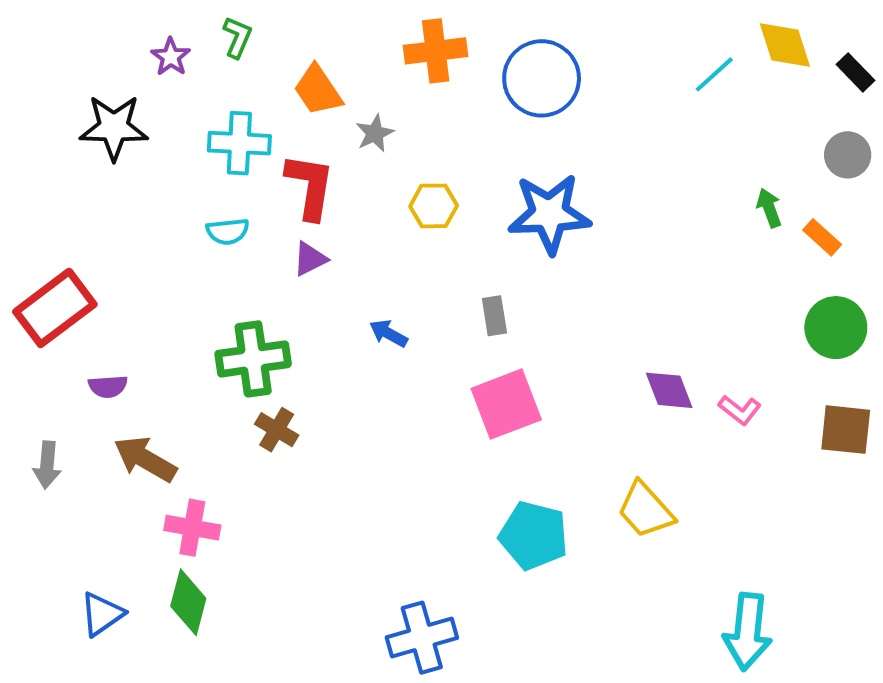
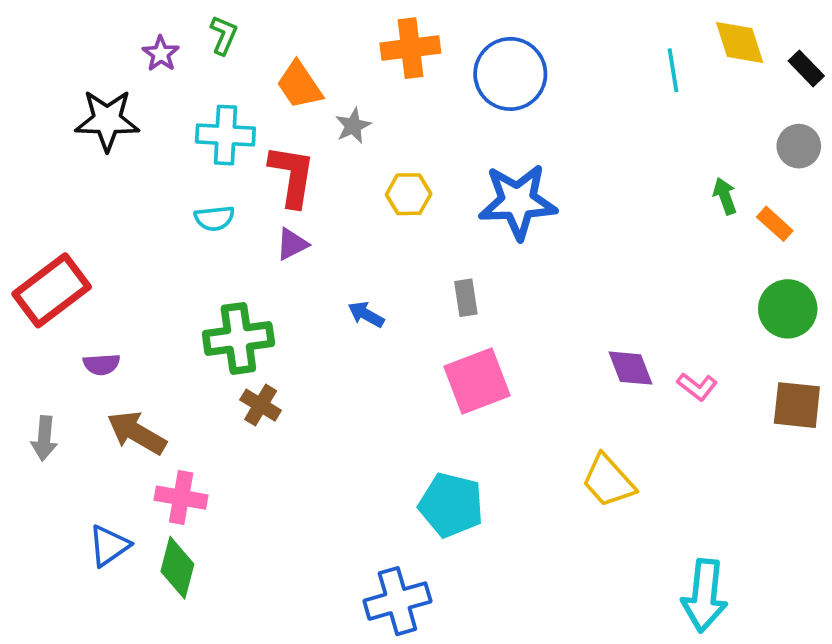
cyan line: (714, 74) -> (673, 70), turned -57
cyan pentagon: (534, 536) -> (451, 505), moved
blue triangle: (102, 614) -> (109, 546), moved

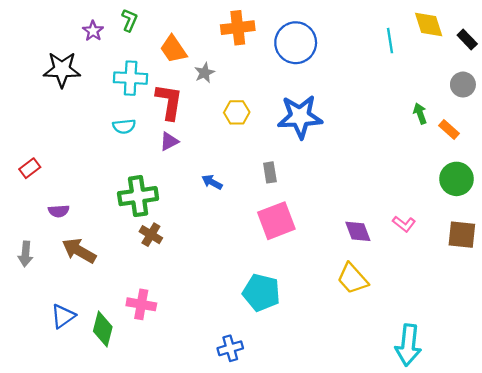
red rectangle: (52, 290) -> (30, 168), size x0.5
purple diamond: (631, 368) -> (358, 231), moved
pink cross: (181, 498) -> (141, 304), moved
blue cross: (397, 601) -> (230, 348), size x0.7

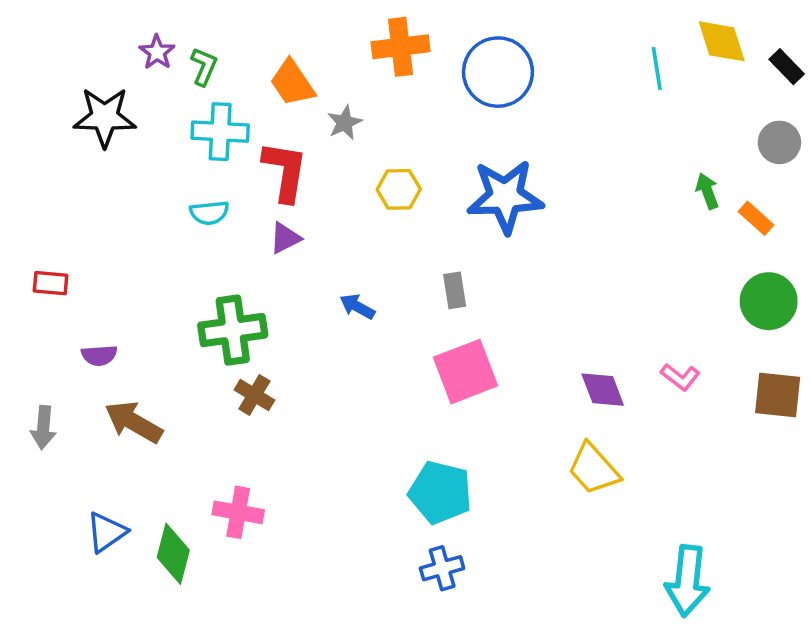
green L-shape: (129, 20) -> (204, 67), moved
red rectangle: (30, 168) -> (51, 283), turned 42
blue cross: (230, 348) -> (442, 568), moved

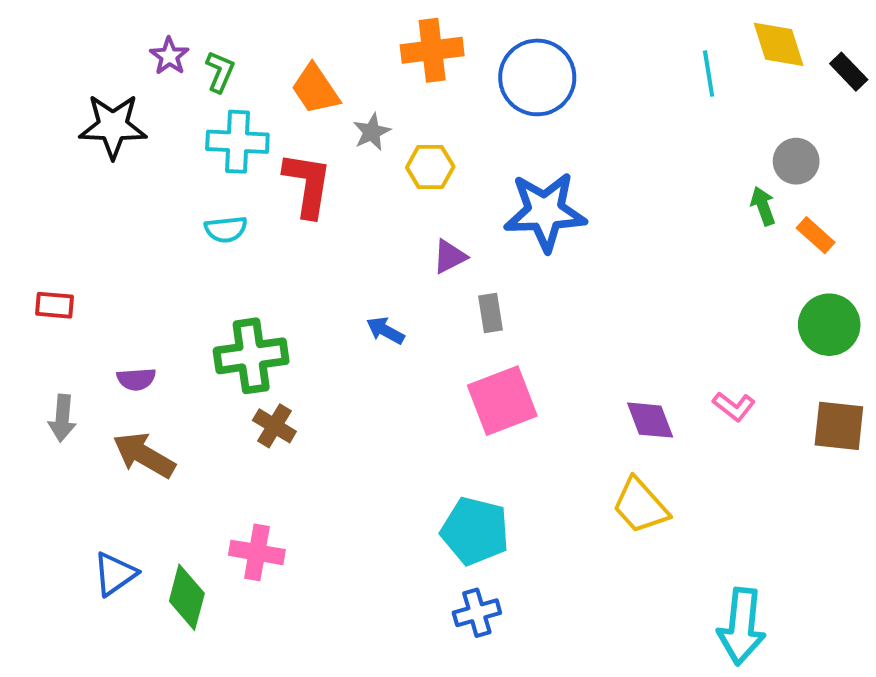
gray circle: (779, 142) -> (796, 161), moved
yellow hexagon: (399, 189) -> (430, 167), moved
purple triangle: (285, 238) -> (450, 257), moved
purple semicircle: (99, 355) -> (136, 379), moved
gray arrow: (43, 427) -> (62, 418), moved

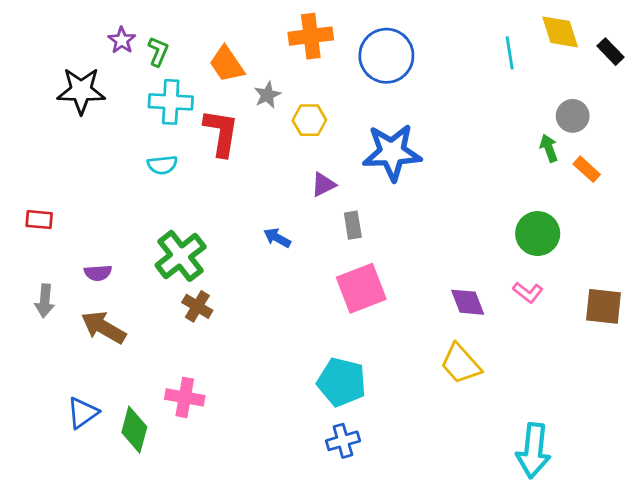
green circle: (829, 325) -> (538, 234), moved
green cross: (251, 356) -> (181, 256), turned -30

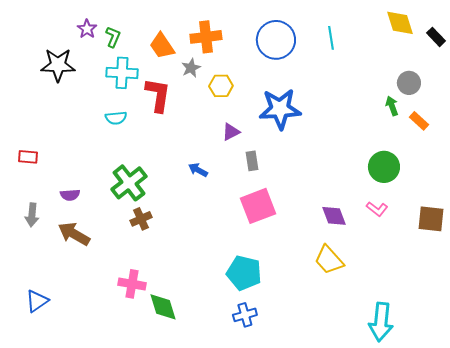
orange cross: (311, 36) -> (206, 37), moved
cyan line: (510, 53) -> (331, 38), moved
brown cross: (197, 306) -> (141, 219), turned 35
blue triangle: (83, 413) -> (37, 301), moved
green diamond: (134, 430) -> (163, 307), moved, turned -32

